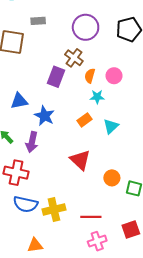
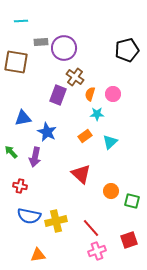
purple circle: (86, 27) -> (64, 48), moved
red cross: (16, 173) -> (20, 186), size x0.6
red line: (91, 217) -> (91, 228), turned 48

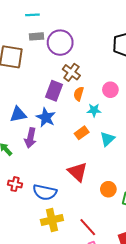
cyan line: (21, 21) -> (32, 15), moved
orange semicircle: (90, 94) -> (79, 94), moved
blue star: (47, 132) -> (46, 117), moved
purple arrow: (35, 157) -> (30, 138), moved
blue semicircle: (29, 216) -> (45, 192), moved

